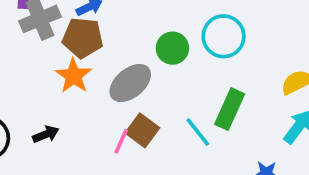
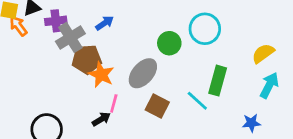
brown pentagon: (83, 38) -> (87, 59), moved
black arrow: (46, 134) -> (101, 119), moved
pink line: (121, 141) -> (114, 103), moved

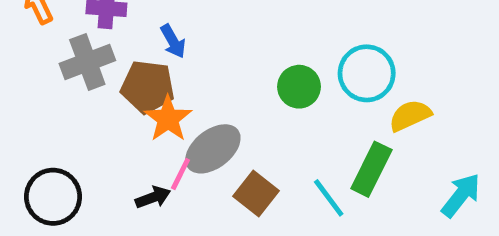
blue arrow: (105, 23) -> (173, 41), moved, turned 84
gray cross: (70, 37) -> (87, 62), moved
yellow semicircle: (263, 53) -> (410, 116), moved
gray ellipse: (143, 73) -> (213, 149), moved

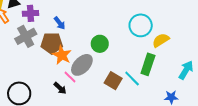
green circle: (299, 87) -> (100, 44), moved
pink line: (180, 174) -> (70, 77), turned -64
brown square: (256, 193) -> (113, 81), moved
black arrow: (153, 197) -> (60, 88), turned 72

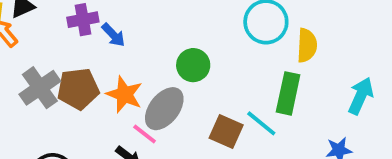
purple cross: (30, 13) -> (83, 20), moved
gray cross: (26, 36) -> (40, 88), moved
yellow semicircle: (161, 40) -> (307, 45), turned 132
brown pentagon: (52, 43) -> (78, 89), moved

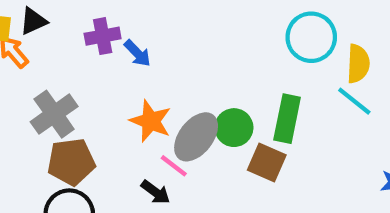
green circle: (193, 65) -> (234, 128), moved
brown pentagon: (78, 89) -> (71, 162), moved
green rectangle: (288, 93) -> (287, 119), moved
cyan line: (261, 123) -> (354, 101), moved

